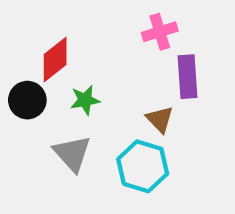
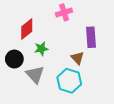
pink cross: (160, 32) -> (64, 12), moved
black circle: (27, 100) -> (14, 59), moved

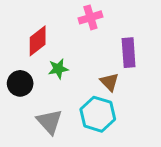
gray triangle: (35, 75) -> (49, 122), moved

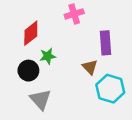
black circle: (20, 83) -> (28, 71), moved
cyan hexagon: (98, 114) -> (110, 89), moved

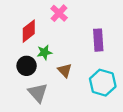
pink cross: (74, 14) -> (59, 13), moved, turned -30
brown triangle: (90, 67) -> (65, 70), moved

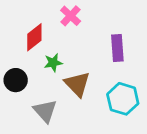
black circle: (27, 66) -> (16, 80), moved
brown triangle: (65, 70) -> (77, 84), size x1.5

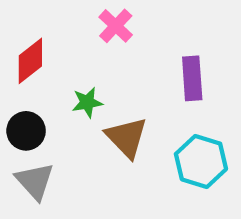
red diamond: (34, 37) -> (30, 61), moved
gray triangle: (45, 111) -> (35, 181), moved

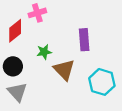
pink cross: (116, 26) -> (37, 13), moved, turned 30
purple rectangle: (192, 78) -> (84, 40), moved

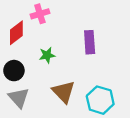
brown triangle: (64, 70) -> (64, 92), moved
cyan hexagon: (102, 82) -> (100, 100), moved

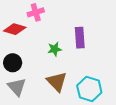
red diamond: (16, 33) -> (15, 29), turned 55
green star: (47, 55) -> (55, 49), moved

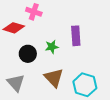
pink cross: (36, 12) -> (34, 12), turned 35
black circle: (13, 63) -> (28, 54), moved

